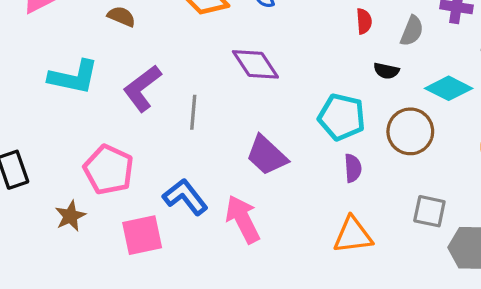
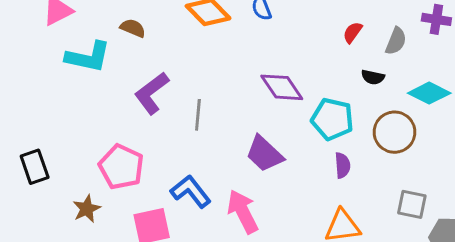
red semicircle: (364, 21) -> (353, 32), turned -140
purple diamond: (255, 64) -> (282, 87), moved
cyan L-shape: (74, 77) -> (88, 57), moved

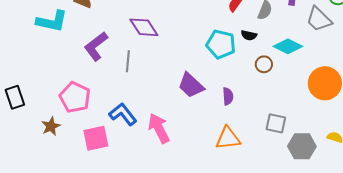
purple diamond: (282, 87) -> (144, 27), moved
cyan pentagon: (332, 119) -> (221, 44), moved
brown circle: (395, 132) -> (264, 64), moved, size x0.6
purple trapezoid: (264, 154) -> (191, 85), moved

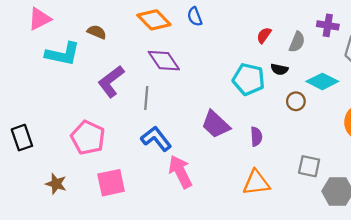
blue L-shape: (123, 114) -> (156, 139), moved
brown star: (51, 126) -> (56, 184), moved, turned -30

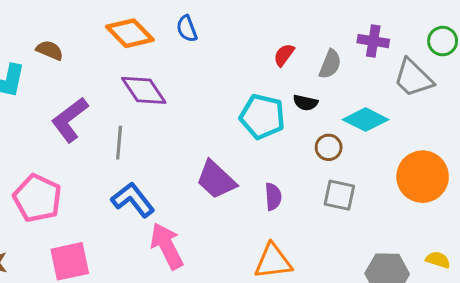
gray square: (309, 166) -> (339, 195), moved

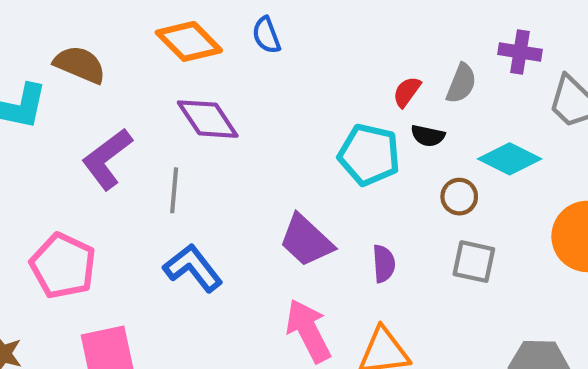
brown semicircle: (50, 50) -> (80, 65), size x1.4
red semicircle: (284, 55) -> (407, 92), moved
pink arrow: (167, 246) -> (308, 331), moved

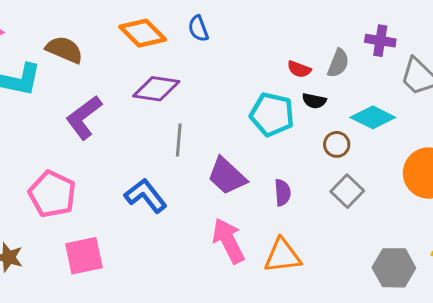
red semicircle: (407, 92) -> (299, 69), turned -105
purple diamond: (208, 119) -> (156, 89), turned -48
gray line: (174, 190) -> (179, 140), moved
gray square: (474, 262) -> (347, 191), turned 32

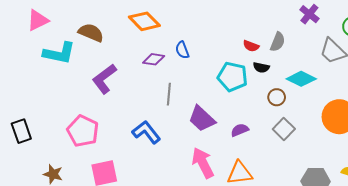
blue semicircle: (198, 29) -> (182, 50), moved
purple cross: (380, 41) -> (309, 14), moved, turned 30
purple diamond: (156, 89) -> (154, 59), size x0.7
purple semicircle: (283, 193) -> (240, 130), turned -108

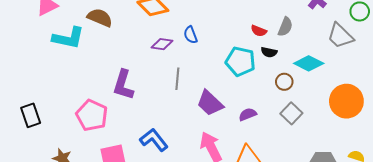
purple L-shape: (104, 79) -> (123, 85), moved, turned -36
blue L-shape: (146, 132) -> (154, 140), moved

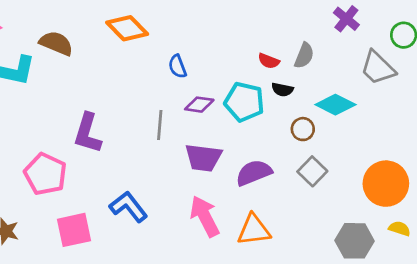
purple diamond: (162, 44) -> (199, 105), moved
orange circle: (346, 101) -> (386, 184), moved
purple trapezoid: (210, 103) -> (203, 158), turned -36
purple semicircle: (248, 114) -> (254, 173), size x1.5

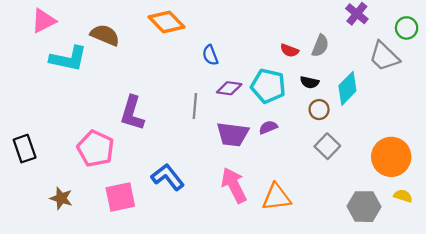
black semicircle: (282, 90) -> (310, 82), moved
cyan diamond: (335, 105) -> (347, 88), turned -72
purple semicircle: (254, 173) -> (268, 127), moved, size x0.6

